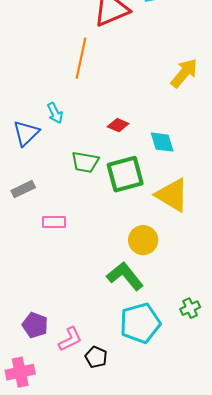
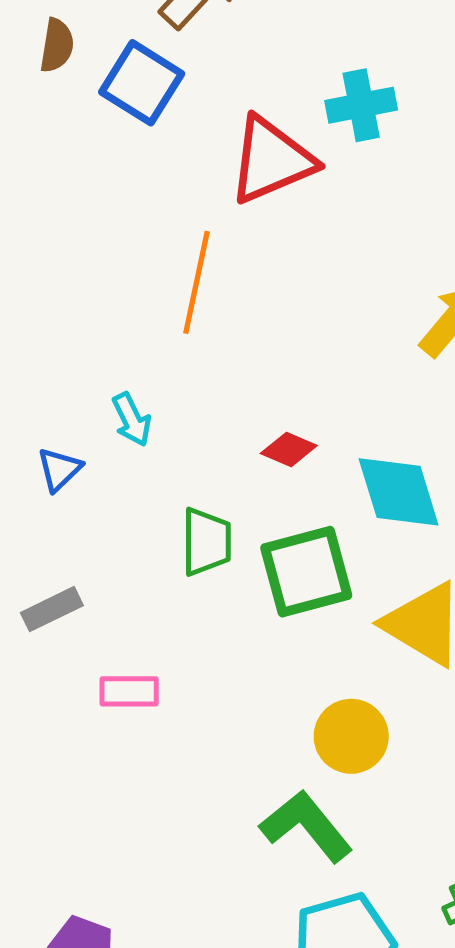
blue triangle: (26, 133) -> (59, 469), size x0.7
cyan diamond: (162, 142) -> (399, 492), size x1.4
green trapezoid: (85, 162) -> (206, 542), turned -100

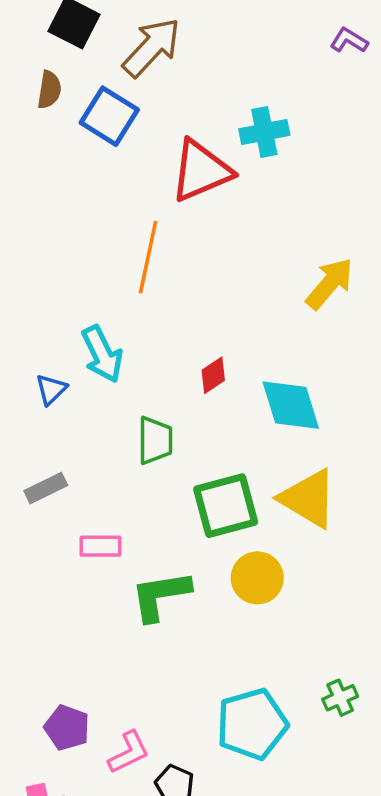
cyan arrow: (132, 420) -> (102, 354), size x1.5
red diamond: (289, 449) -> (213, 375), turned -57
green square: (306, 572) -> (226, 506), moved
green L-shape: (306, 826) -> (160, 596), moved, turned -60

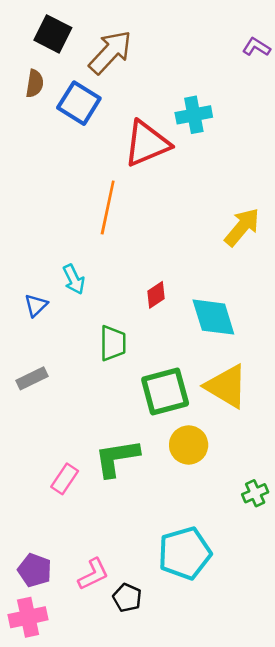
cyan arrow: (102, 354) -> (74, 279), size x0.7
pink rectangle: (100, 546) -> (65, 479), moved, turned -56
green cross: (340, 698) -> (255, 493), moved
purple pentagon: (67, 728) -> (35, 570), moved

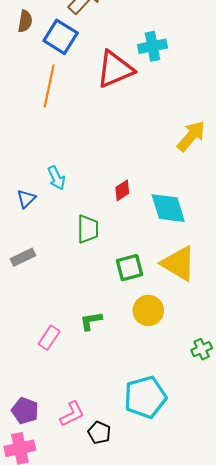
orange line: (108, 207) -> (49, 86), moved
green square: (165, 391) -> (130, 268), size x0.7
green L-shape: (117, 458) -> (91, 321), size x0.6

